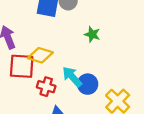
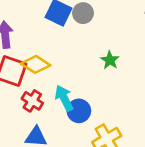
green star: (92, 34) -> (110, 60), moved

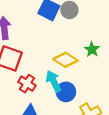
yellow diamond: (36, 64) -> (65, 60), moved

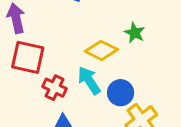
blue circle: (66, 92) -> (121, 93), moved

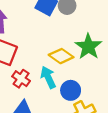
green star: (135, 33) -> (88, 47), size x1.6

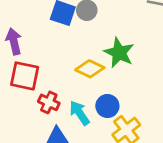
cyan arrow: (48, 77) -> (79, 113), moved

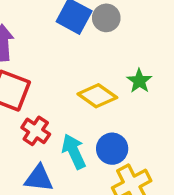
green star: (119, 53) -> (139, 81), size x0.6

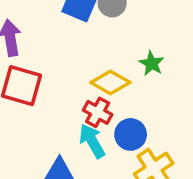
red cross: (36, 131) -> (98, 112), moved

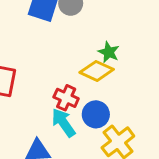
yellow diamond: (110, 82) -> (97, 71), moved

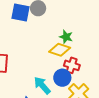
red cross: (66, 98) -> (72, 65), moved

